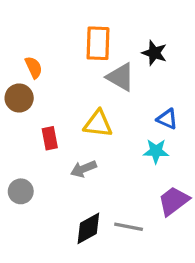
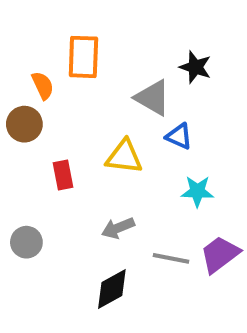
orange rectangle: (98, 43) -> (83, 57), moved
blue triangle: (167, 119) -> (179, 136), moved
gray arrow: (83, 169) -> (118, 228), moved
gray line: (129, 227) -> (171, 258), moved

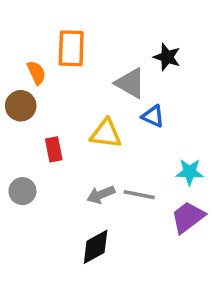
cyan star: (197, 191) -> (190, 172), moved
gray circle: (26, 242) -> (22, 191), moved
gray line: (171, 258) -> (139, 195), moved

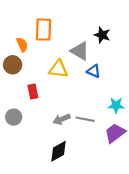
yellow triangle: (106, 134) -> (58, 69), moved

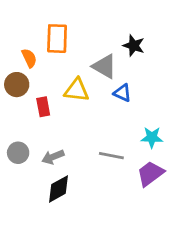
red rectangle: (33, 91) -> (43, 107), moved
gray arrow: (62, 119) -> (53, 157), moved
black diamond: (58, 151) -> (58, 189), moved

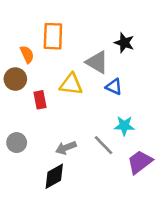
cyan star: (152, 137) -> (124, 126), moved
gray line: (111, 156) -> (104, 145), turned 35
gray arrow: (53, 157) -> (66, 148), moved

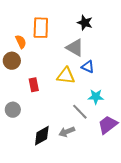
black star: (124, 43) -> (85, 23), moved
yellow triangle: (71, 84) -> (66, 76), moved
red rectangle: (40, 100) -> (34, 85), moved
gray arrow: (66, 148) -> (67, 132), moved

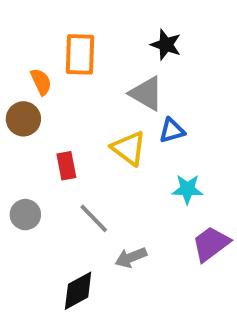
blue triangle: (88, 67) -> (172, 131), turned -40
yellow triangle: (66, 76) -> (129, 148), turned 30
gray line: (80, 112) -> (94, 218), moved
black diamond: (42, 136) -> (78, 291), moved

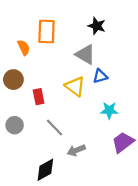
brown circle: (23, 119) -> (13, 80), moved

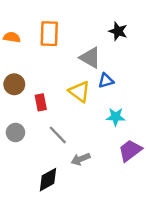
black star: (97, 26) -> (118, 31), moved
orange semicircle: (24, 48) -> (12, 37), moved, turned -56

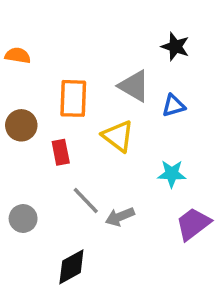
orange rectangle: (49, 34) -> (73, 98), moved
blue triangle: (106, 81) -> (174, 106), moved
gray circle: (15, 132) -> (23, 218), moved
gray arrow: (81, 159) -> (120, 217), moved

